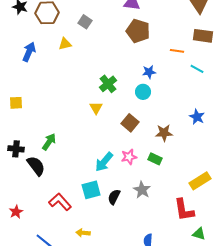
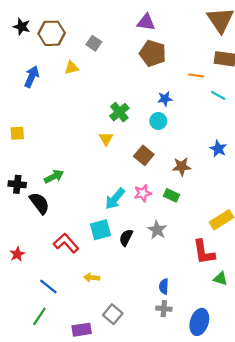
green arrow: (49, 142) -> (54, 177), turned 30

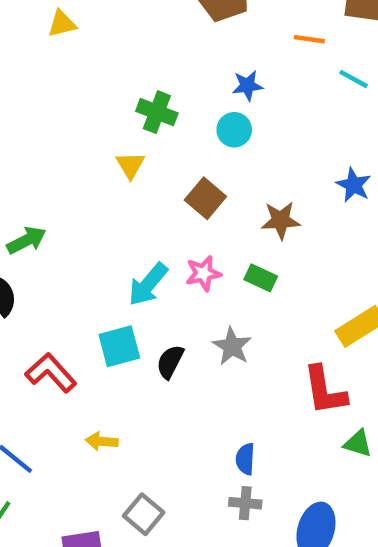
green cross: (119, 112) -> (157, 112), turned -30

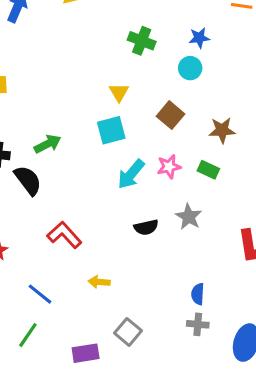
green cross: (157, 112) -> (142, 41), moved
cyan square: (119, 346) -> (111, 130), moved
black semicircle: (170, 362) -> (146, 227), turned -130

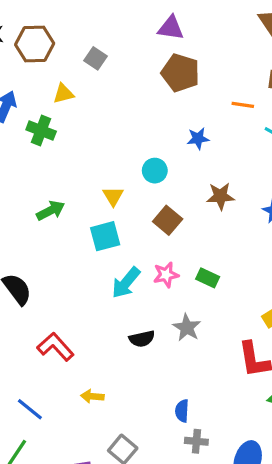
green cross: (142, 41) -> (41, 131), moved
cyan circle: (190, 68) -> (155, 171), moved
brown star: (222, 130) -> (220, 196), moved
green arrow: (48, 144) -> (51, 211), moved
blue semicircle: (198, 294) -> (182, 411), moved

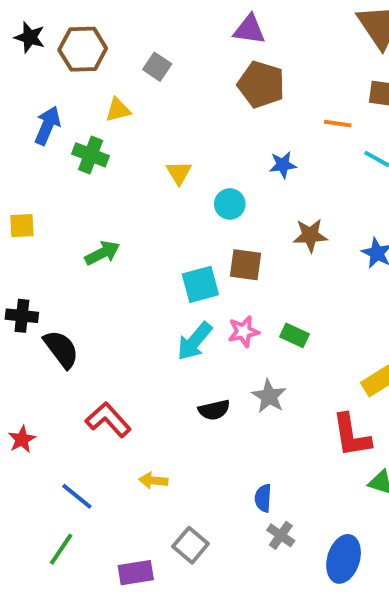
yellow triangle: (113, 196) -> (179, 173), moved
brown square: (168, 220) -> (245, 265), turned -32
cyan square: (105, 236) -> (200, 284), moved
gray cross: (196, 441) -> (281, 535), turned 30

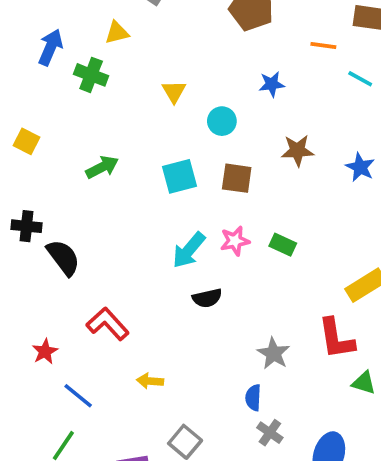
yellow square: (22, 226) -> (27, 141), turned 30
cyan square: (200, 284) -> (180, 176), moved
gray star: (269, 396) -> (274, 353), moved
black semicircle: (214, 410) -> (207, 298), moved
red star: (22, 439) -> (45, 352), moved

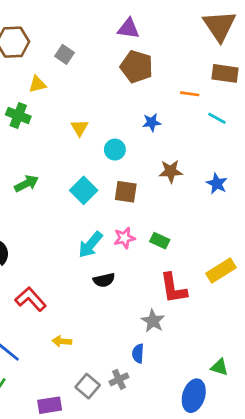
cyan square: (180, 176) -> (84, 190), turned -30
red L-shape: (336, 339) -> (173, 288), moved
green triangle: (364, 383) -> (220, 367), moved
gray cross: (270, 433) -> (119, 379), moved, turned 30

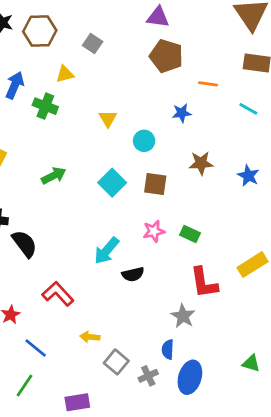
orange line: (190, 94) -> (208, 84), moved
cyan arrow: (90, 245) -> (107, 251), moved
gray square: (88, 386) -> (116, 362), moved
blue ellipse: (194, 396) -> (190, 377), moved

